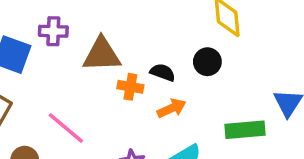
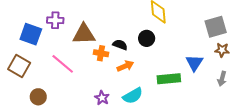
pink line: (66, 128) -> (63, 64), moved

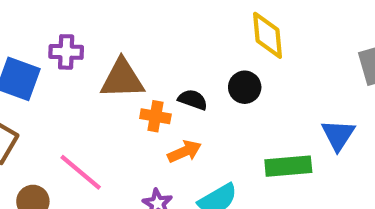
pink line: (63, 64) -> (81, 172), moved
orange arrow: (125, 66) -> (184, 152), moved

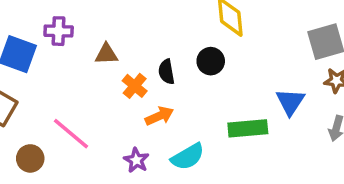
brown triangle: (122, 79) -> (106, 54), size x0.6
black semicircle: (193, 100) -> (166, 72), turned -120
orange cross: (155, 116) -> (135, 86), turned 30

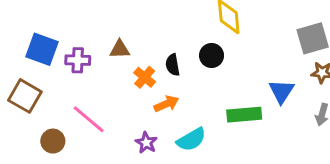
purple cross: (59, 31) -> (78, 60), moved

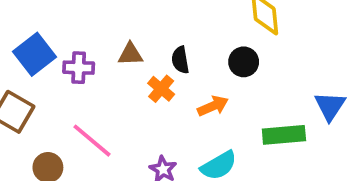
blue square: (42, 49) -> (34, 54), turned 32
black semicircle: (173, 65) -> (180, 60), moved
orange arrow: (166, 104) -> (213, 106), moved

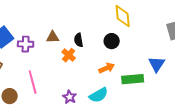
orange arrow: (213, 106) -> (107, 68), moved
pink line: (92, 141) -> (33, 82), turned 35

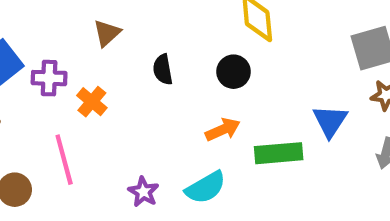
brown triangle: (53, 37) -> (107, 33), moved, turned -40
orange cross: (69, 55) -> (92, 102), moved

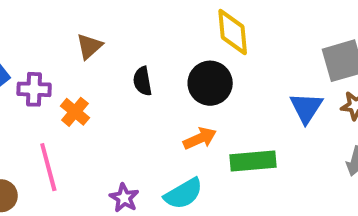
black circle: (234, 72) -> (210, 83), size x1.4
blue triangle: (330, 121) -> (306, 108), moved

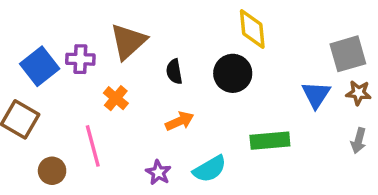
brown triangle: (89, 46) -> (128, 41), size x1.6
purple cross: (34, 89) -> (80, 59), moved
orange arrow: (200, 138) -> (180, 121), moved

